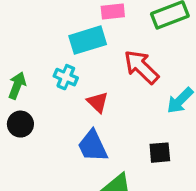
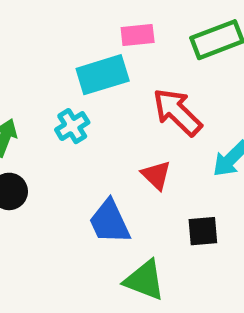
cyan cross: (66, 77) -> (72, 126), turned 35
red triangle: (98, 102) -> (156, 175), moved

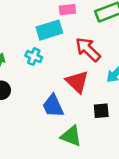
cyan cross: (72, 126) -> (34, 57), turned -35
red triangle: (156, 175) -> (77, 82), size x1.5

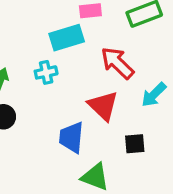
cyan cross: (34, 57) -> (46, 72), turned -35
blue trapezoid: (53, 106) -> (71, 137), turned 30

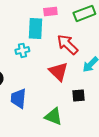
cyan rectangle: (67, 38) -> (35, 28), turned -70
blue trapezoid: (71, 137) -> (18, 98), moved

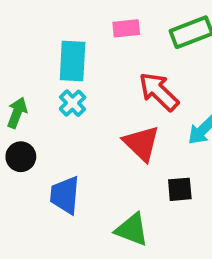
cyan rectangle: (35, 28) -> (73, 61), moved
cyan cross: (22, 50) -> (73, 103), turned -32

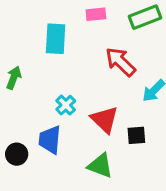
cyan cross: (73, 103) -> (66, 105), moved
red triangle: (141, 143) -> (105, 120), moved
black circle: (21, 157) -> (17, 154), moved

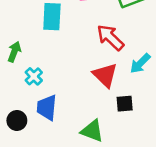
cyan cross: (66, 105) -> (34, 76), moved
red triangle: (105, 120) -> (105, 75), moved

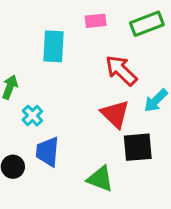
black square: (125, 104) -> (138, 147), size x1.5

